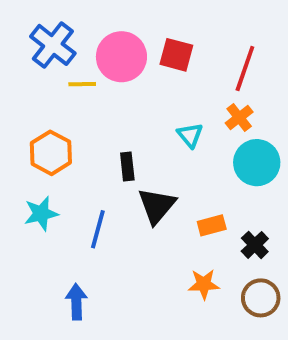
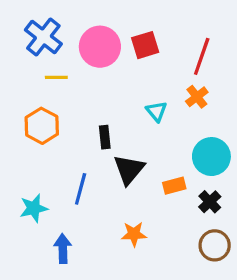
red square: (176, 55) -> (145, 45), turned -32
yellow line: (82, 84) -> (56, 77), moved
cyan circle: (257, 163) -> (211, 157), moved
cyan star: (41, 214) -> (34, 208), moved
orange star: (204, 284) -> (134, 234), moved

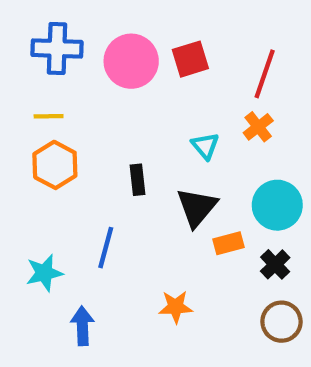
blue cross: (43, 37) -> (57, 48), turned -36
yellow line: (56, 77) -> (49, 116), moved
black triangle: (129, 169) -> (197, 207), moved

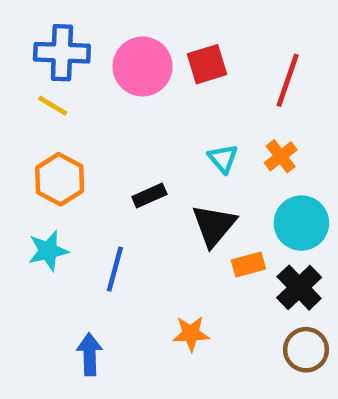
yellow line: (49, 116) -> (53, 106), moved, turned 32
orange cross: (258, 127) -> (281, 156), moved
black rectangle: (138, 180) -> (149, 195), turned 72
black cross: (275, 264) -> (299, 288), size x1.4
cyan star: (44, 273) -> (48, 251), moved

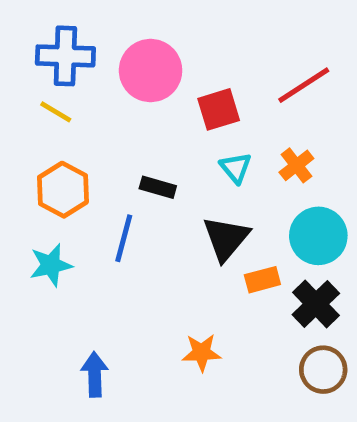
red square: (207, 64) -> (219, 109), moved
red line: (288, 80) -> (304, 85), turned 38
black rectangle: (149, 195) -> (158, 187), moved, turned 40
blue line: (115, 269) -> (124, 238), moved

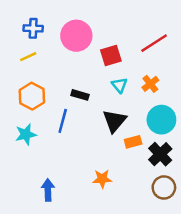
blue cross: (65, 56) -> (33, 28), size x0.7
yellow line: (56, 112) -> (28, 57), turned -56

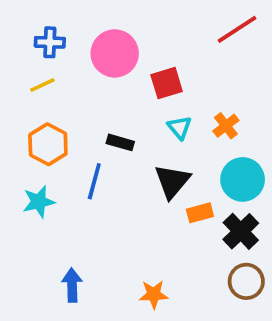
red line: (154, 43) -> (237, 29), moved
orange star: (102, 179) -> (154, 294), moved

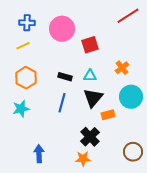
cyan triangle: (180, 128) -> (90, 76), moved, turned -48
blue line: (94, 181) -> (62, 103), moved
black cross: (241, 231) -> (90, 137), moved

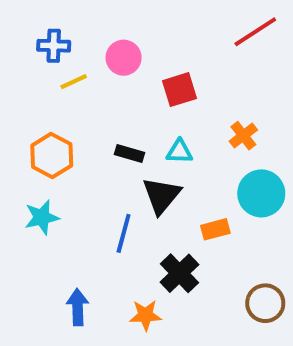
pink circle: (62, 29) -> (124, 58), size x0.7
yellow line: (23, 46) -> (74, 82), moved
black triangle: (93, 98) -> (161, 195), moved
blue line: (62, 103) -> (124, 233), moved
orange star: (83, 159) -> (146, 315), moved

